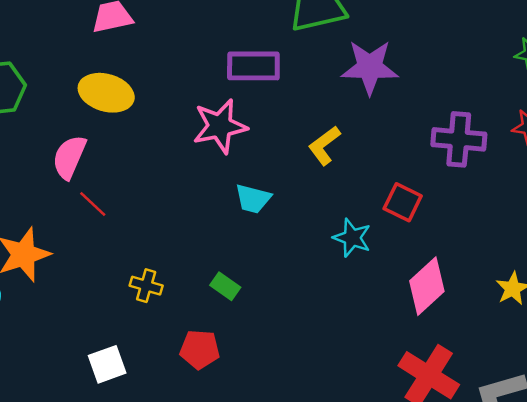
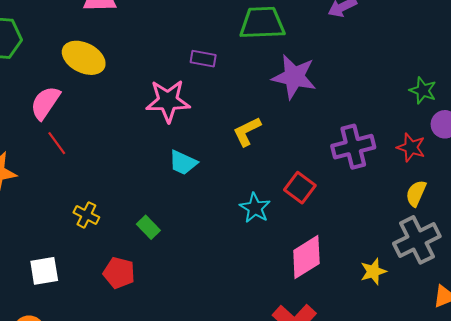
purple rectangle: (253, 66) -> (203, 59), size x0.6
purple cross: (459, 139) -> (353, 147), turned -30

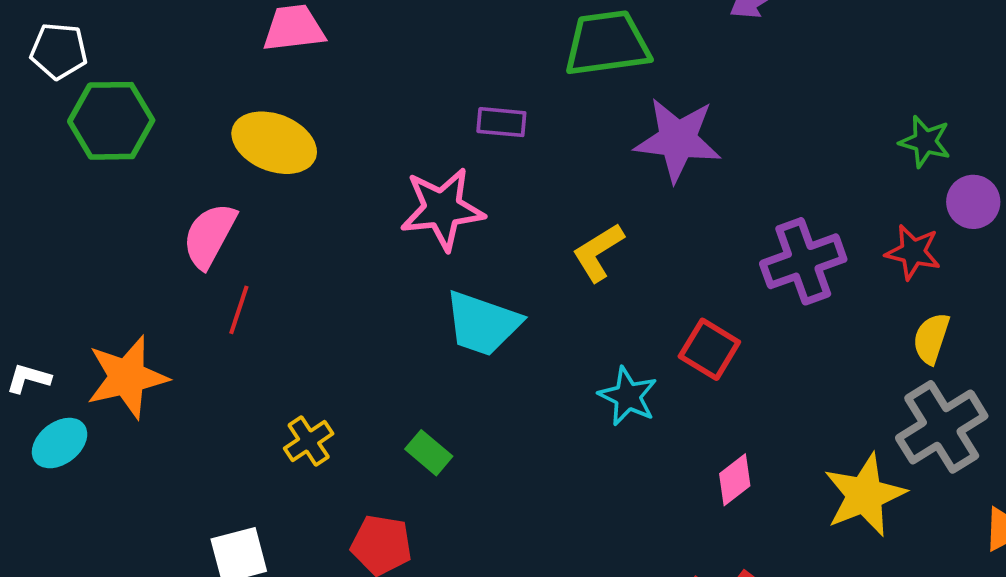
red line: (57, 143) -> (239, 310), turned 60
cyan trapezoid: (183, 163) -> (483, 324), size x1.4
yellow cross: (86, 215) -> (309, 441), turned 35
pink diamond: (306, 257) -> (735, 480), size x0.6
yellow star: (373, 271) -> (865, 495), size x1.6

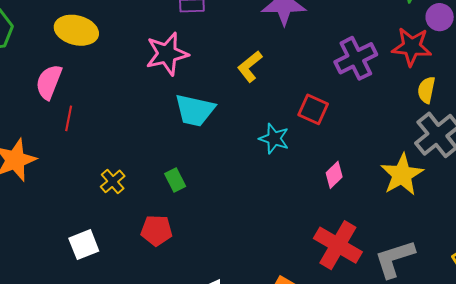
red star: (913, 252) -> (412, 47), size x1.4
green rectangle: (429, 453) -> (175, 180), turned 30

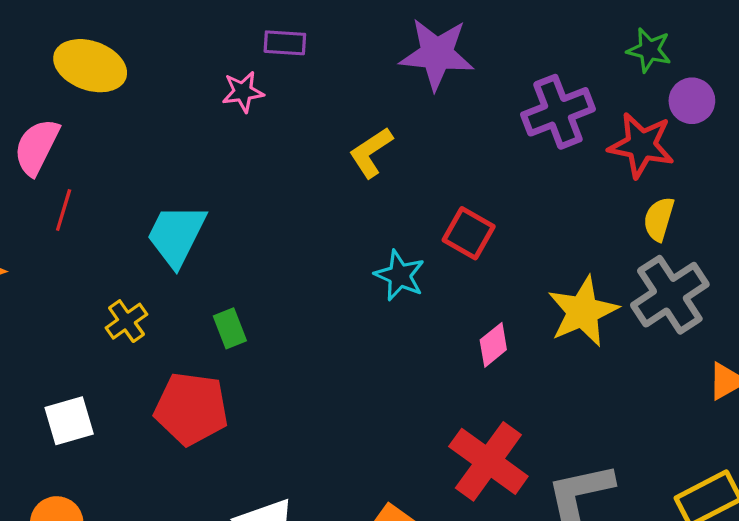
pink star: (167, 54) -> (243, 92), moved, size x0.6
purple cross: (356, 58) -> (558, 112), moved
cyan trapezoid: (195, 110) -> (176, 235), moved, turned 99
yellow star: (402, 175) -> (583, 311), moved
red pentagon: (157, 230) -> (191, 409), size x1.4

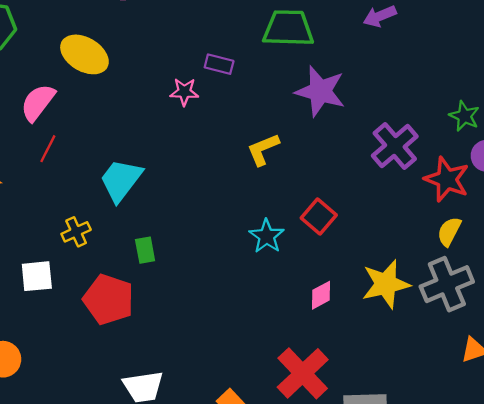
purple cross: (558, 112) -> (395, 146), turned -30
white square: (69, 421) -> (37, 276), moved

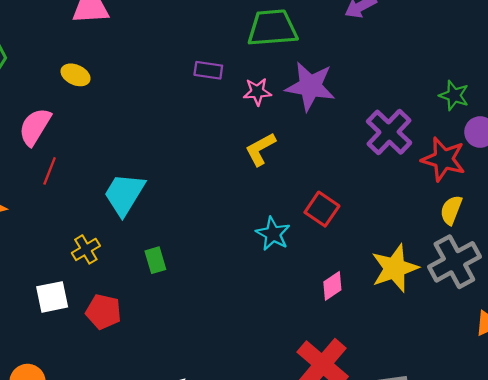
yellow ellipse: (84, 54) -> (76, 75), size x0.6
pink star: (184, 92) -> (257, 92), moved
red pentagon: (109, 299) -> (103, 312), moved, size x0.7

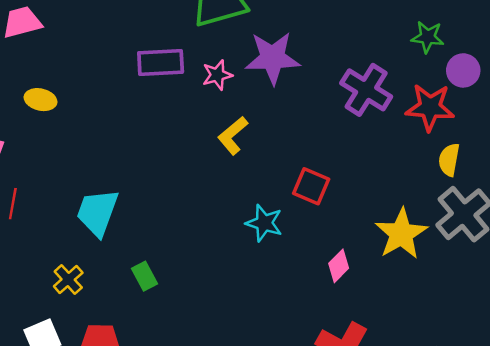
purple rectangle: (208, 70) -> (161, 63), size x1.5
yellow ellipse: (76, 75) -> (41, 100), moved

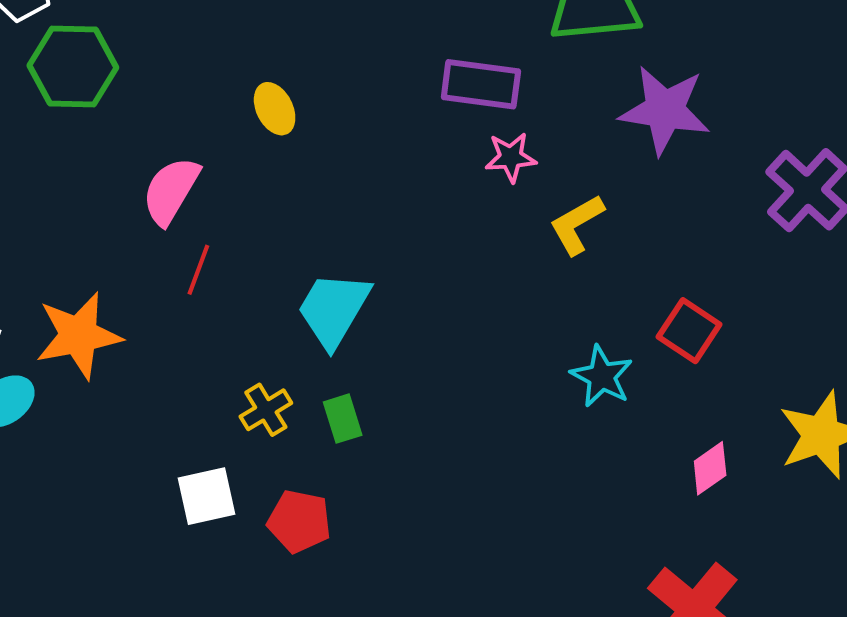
pink star: (217, 75) -> (511, 157), moved
yellow ellipse: (41, 100) -> (275, 109), turned 40
green rectangle: (144, 276) -> (343, 419), moved

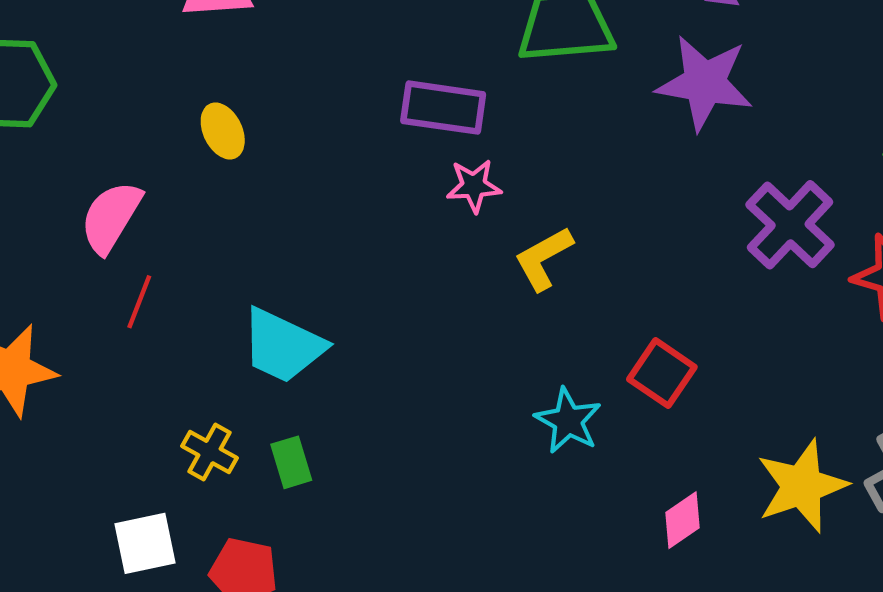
purple star: (665, 110) -> (705, 83), moved
cyan trapezoid: (333, 309) -> (283, 346), turned -96
yellow cross: (266, 410) -> (209, 452), turned -30

